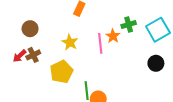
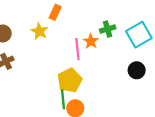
yellow star: (70, 42) -> (40, 31), moved
yellow pentagon: (61, 72) -> (70, 80), moved

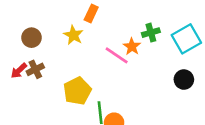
pink line: (77, 49) -> (117, 55), turned -50
yellow pentagon: (70, 80) -> (77, 91), moved

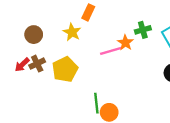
pink line: (117, 55) -> (111, 51), turned -50
yellow pentagon: (77, 91) -> (65, 69), moved

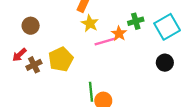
yellow star: (72, 32) -> (90, 23), moved
brown cross: (37, 64) -> (34, 65), moved

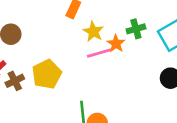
yellow star: (90, 23) -> (93, 32), moved

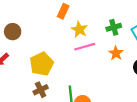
orange star: (116, 44) -> (116, 53), moved
brown cross: (15, 81) -> (41, 90), moved

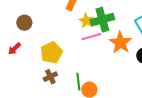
green cross: (114, 27) -> (102, 20), moved, size x1.6
orange star: (116, 53) -> (120, 43), size x1.6

